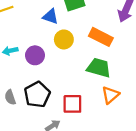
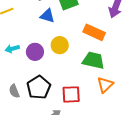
yellow circle: (64, 39) -> (60, 45), moved

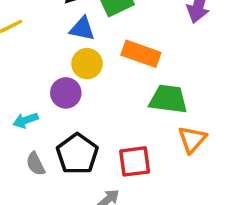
orange rectangle: (94, 32) -> (141, 54), moved
yellow circle: (60, 45) -> (87, 64), moved
cyan arrow: (12, 49) -> (26, 120), moved

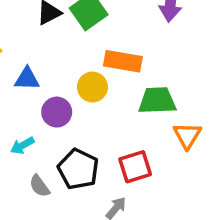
blue triangle: (82, 29) -> (27, 79), moved
yellow circle: (87, 64) -> (92, 87), moved

